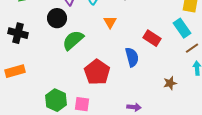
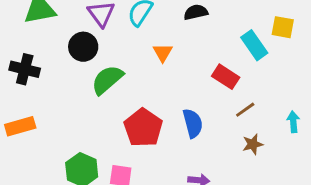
cyan rectangle: (182, 28) -> (254, 45), moved
brown line: (192, 48) -> (245, 110), moved
blue semicircle: (132, 57) -> (193, 123), moved

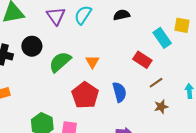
black circle: (83, 47) -> (32, 46), moved
orange triangle: (163, 53) -> (92, 62), moved

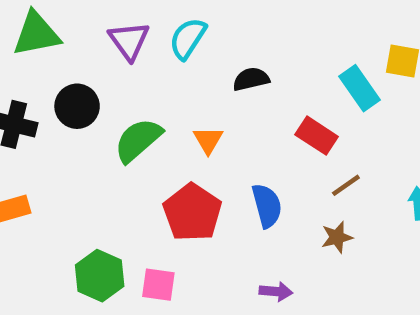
black semicircle: (122, 15) -> (251, 79), moved
brown star: (161, 107) -> (337, 237), moved

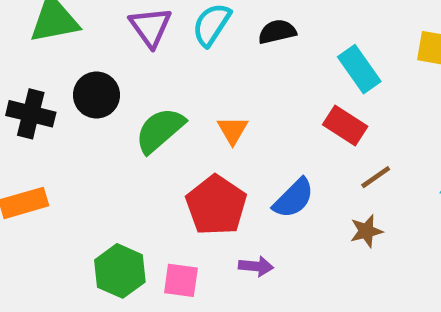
black semicircle: (251, 79) -> (277, 32), moved
cyan rectangle: (359, 88) -> (359, 69), moved
blue semicircle: (267, 206) -> (294, 198), turned 60
purple arrow: (276, 291) -> (256, 266), moved

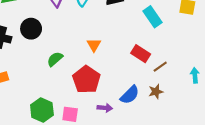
red rectangle: (345, 126) -> (141, 54), moved
green semicircle: (160, 130) -> (55, 59), moved, size x0.7
blue semicircle: (294, 198) -> (130, 95), moved

